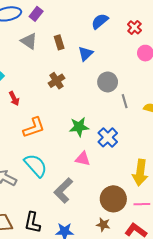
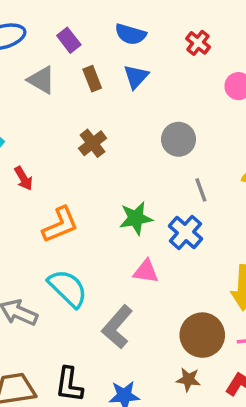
purple rectangle: (36, 14) -> (69, 40), moved, turned -72
blue semicircle: (100, 21) -> (130, 34), moved, turned -120
red cross: (134, 27) -> (198, 43), moved
blue triangle: (86, 54) -> (136, 77), moved
gray line: (125, 101) -> (201, 190), moved

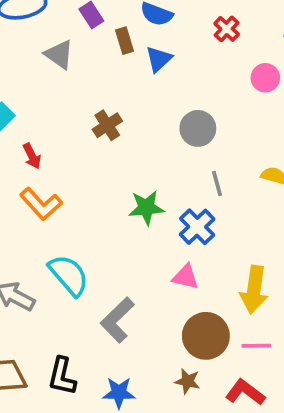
brown rectangle: (92, 79) -> (124, 41), moved
orange L-shape: (60, 225) -> (41, 204), moved, turned 66
pink triangle: (146, 271) -> (185, 277), moved

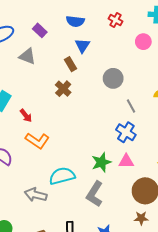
brown rectangle: (124, 41) -> (70, 64), moved
green star: (146, 208) -> (101, 162), moved
cyan semicircle: (69, 275) -> (62, 176), turned -50

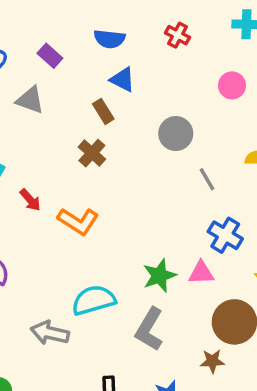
pink circle: (143, 42) -> (232, 85), moved
blue triangle: (82, 46) -> (123, 80), turned -35
blue cross: (126, 132) -> (225, 235), moved
orange L-shape: (37, 141) -> (78, 221), moved
brown star: (141, 218) -> (212, 361), moved

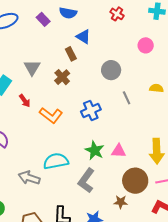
blue semicircle: (110, 39) -> (68, 13), moved
gray triangle: (30, 100) -> (32, 68), moved, turned 36
blue cross: (225, 235) -> (91, 110), moved, turned 30
green star: (159, 276) -> (95, 150), turned -30

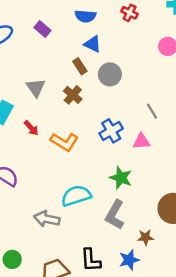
blue semicircle: (68, 13) -> (85, 16), moved
gray circle: (111, 70) -> (110, 74), moved
pink triangle: (119, 151) -> (141, 141), moved
brown star: (121, 202) -> (145, 237), moved

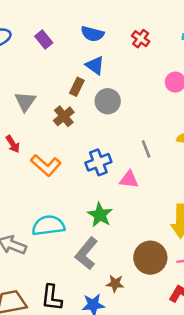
brown rectangle: (80, 66) -> (77, 87), turned 49

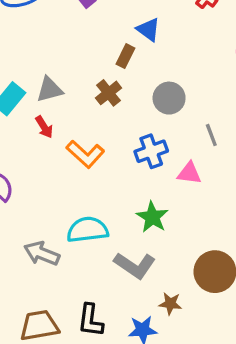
gray triangle: (25, 101) -> (50, 90), moved, turned 40
gray circle: (108, 101) -> (169, 98), moved
gray L-shape: (86, 253) -> (135, 265), turned -96

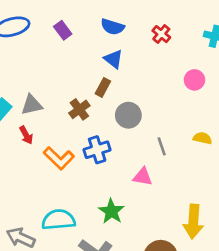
brown rectangle: (125, 56) -> (103, 87), moved
blue cross: (151, 151) -> (97, 150), moved

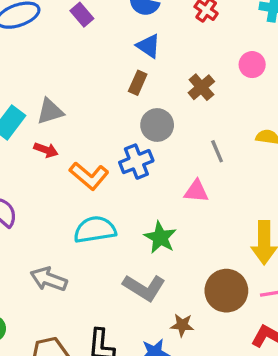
brown cross: (79, 109) -> (201, 87), moved
gray circle: (128, 115) -> (157, 125), moved
red arrow: (26, 135) -> (46, 150), turned -36
cyan semicircle: (58, 220) -> (95, 230), moved

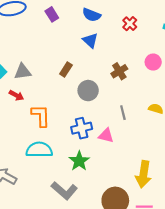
brown rectangle: (138, 83) -> (66, 70), moved
blue cross: (136, 162) -> (82, 128), moved
orange L-shape: (89, 176) -> (41, 116), turned -140

